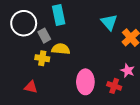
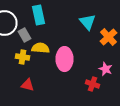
pink ellipse: (85, 82) -> (64, 59), moved
red triangle: (31, 87) -> (28, 85), moved

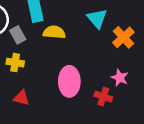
yellow semicircle: (40, 48) -> (54, 32), moved
pink ellipse: (64, 59) -> (69, 81), moved

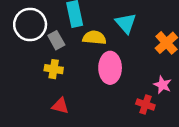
cyan triangle: (97, 18) -> (126, 23), moved
pink ellipse: (69, 81) -> (110, 68), moved

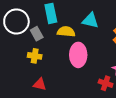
cyan triangle: (126, 23) -> (90, 20), turned -36

